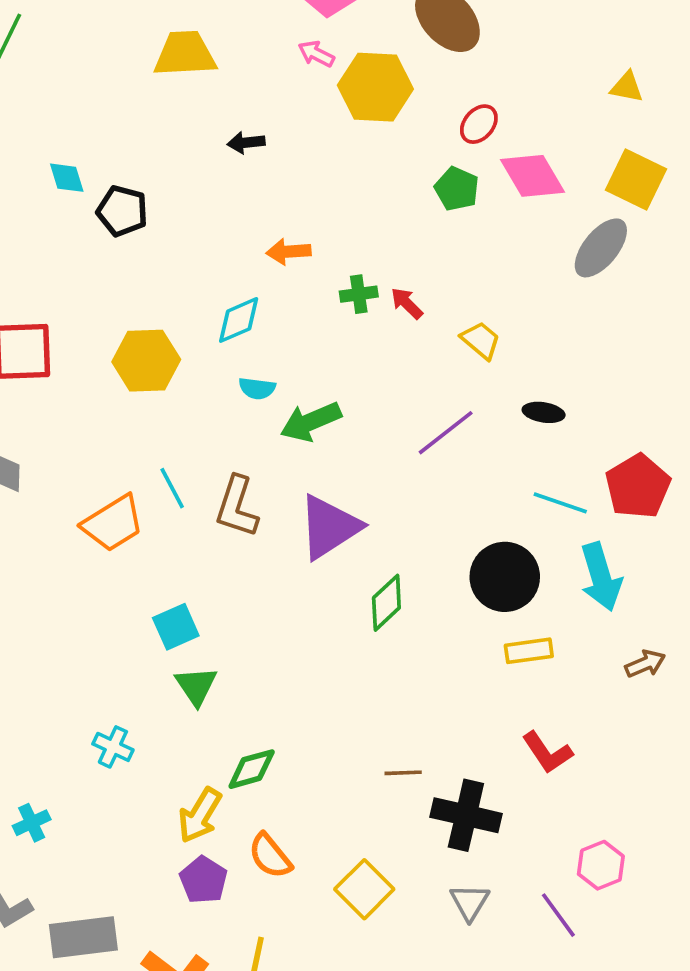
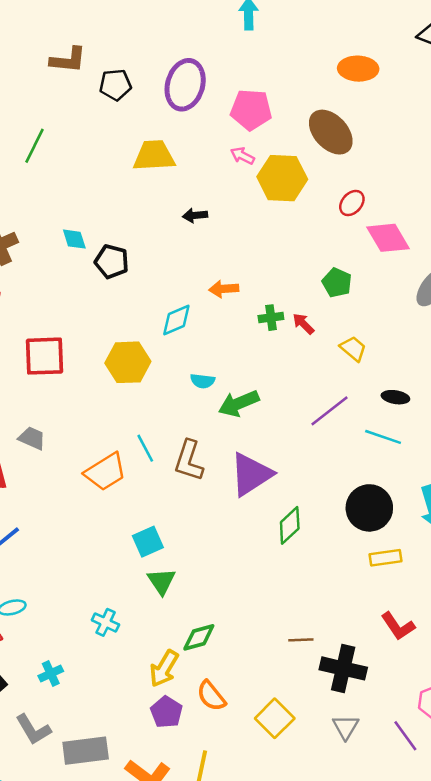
green pentagon: (457, 189) -> (337, 283), moved
cyan diamond: (239, 320) -> (176, 320), moved
cyan line: (560, 503) -> (383, 437), moved

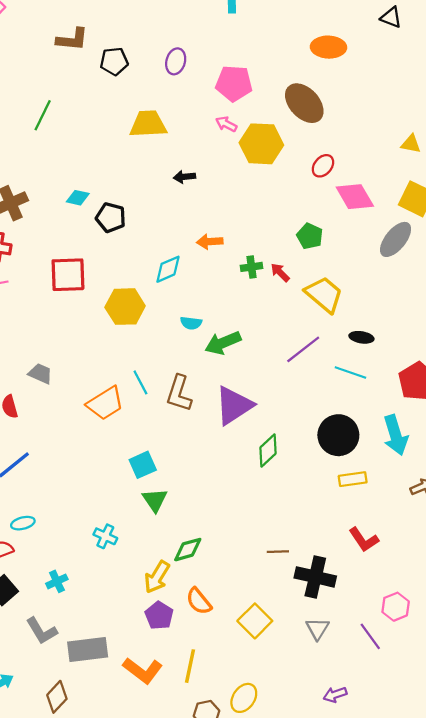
purple ellipse: (185, 85) -> (176, 61), size x0.6
cyan diamond: (74, 239) -> (78, 198), turned -60
yellow trapezoid: (353, 349) -> (324, 294), size x1.6
red square: (44, 356) -> (68, 275), moved

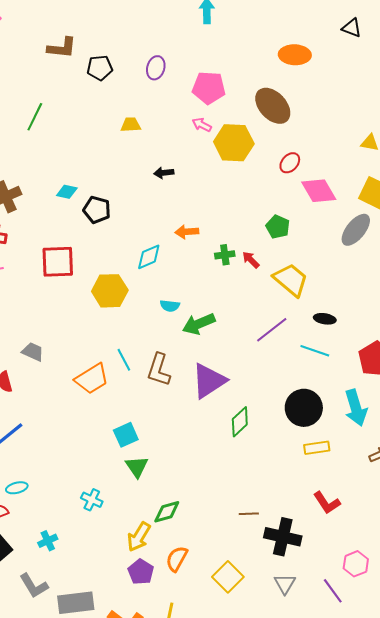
yellow trapezoid: (148, 124) -> (131, 125), size x0.6
orange semicircle: (199, 601) -> (177, 559), turned 68

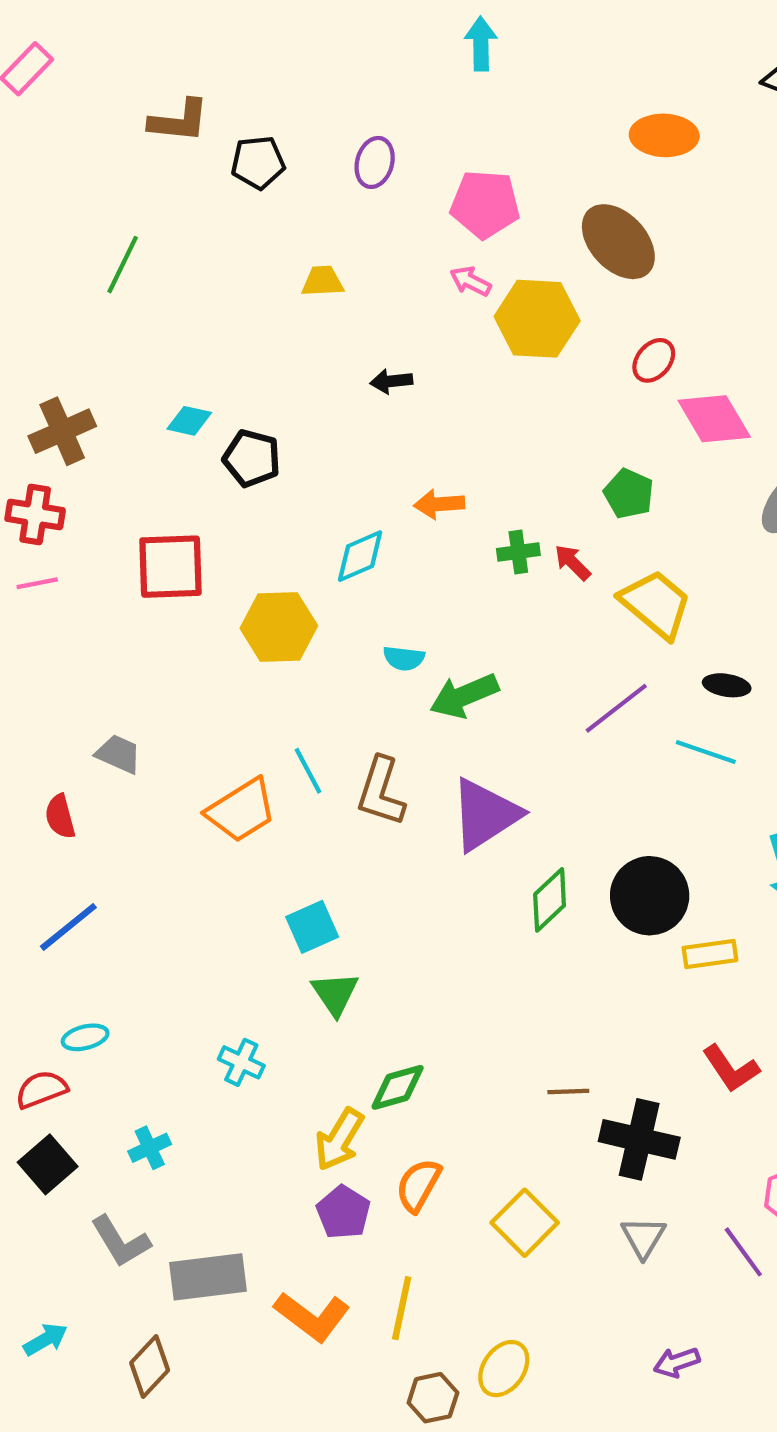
black circle: (304, 408) -> (650, 896), moved

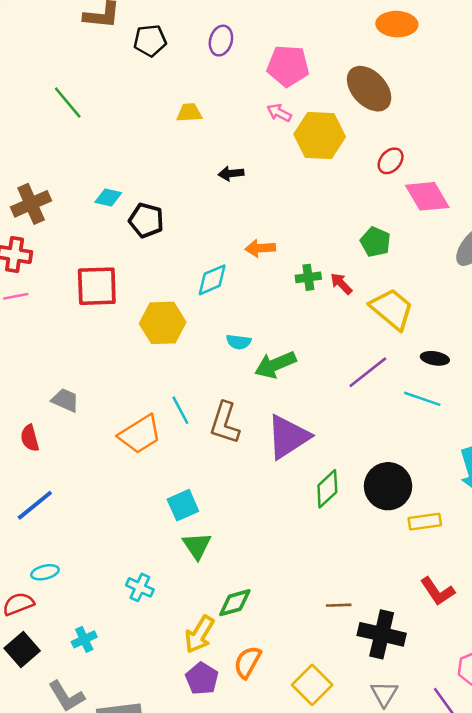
green line: (123, 265) -> (68, 103), turned -66

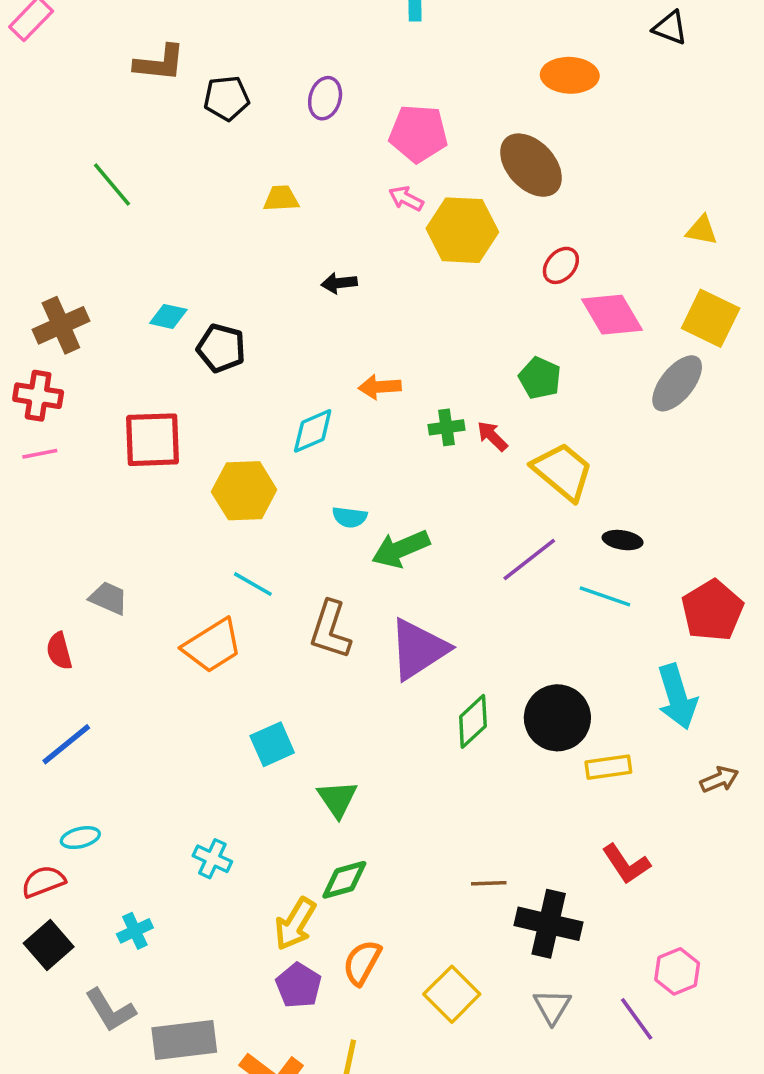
cyan line: (180, 410) -> (253, 584), moved, turned -32
green triangle: (197, 546) -> (337, 799), moved

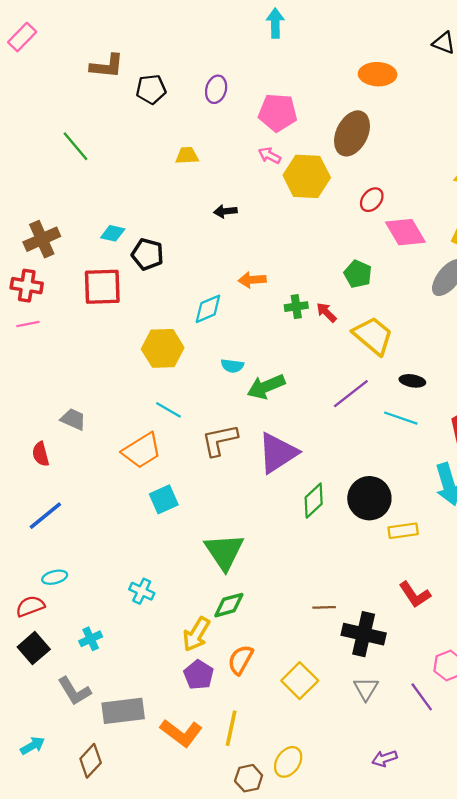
brown ellipse: (531, 165) -> (352, 133), turned 69
red square: (153, 440) -> (102, 287), moved
brown L-shape: (330, 630) -> (220, 440), turned 60
cyan square: (272, 744) -> (164, 499), moved
green triangle: (337, 799) -> (224, 552), size x1.5

